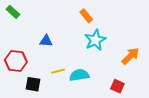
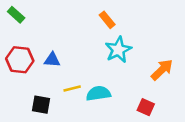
blue triangle: (46, 41) -> (52, 60), moved
red hexagon: (16, 61) -> (20, 60), moved

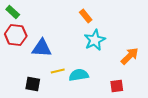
red hexagon: (20, 60) -> (16, 35), moved
blue triangle: (52, 60) -> (42, 48), size x1.5
red square: (146, 107) -> (117, 86), turned -32

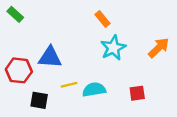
red hexagon: (16, 35) -> (19, 70), moved
orange arrow: (130, 56) -> (159, 48), moved
red square: (117, 86) -> (137, 93), moved

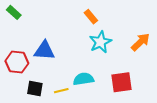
yellow line: (69, 85) -> (61, 91), moved
red square: (137, 93) -> (122, 82), size x1.5

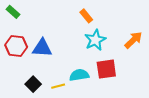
red hexagon: (17, 62) -> (16, 46), moved
red square: (122, 82) -> (106, 69), moved
black square: (35, 88) -> (33, 84), turned 35

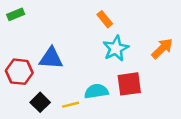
green rectangle: (13, 12) -> (16, 14), turned -64
red hexagon: (16, 46) -> (19, 72), moved

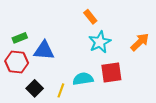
green rectangle: (16, 14) -> (20, 38), moved
yellow line: (71, 105) -> (61, 90), turned -56

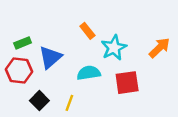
orange rectangle: (90, 17) -> (87, 31), moved
blue triangle: (44, 50) -> (50, 57), turned -45
cyan semicircle: (83, 79) -> (89, 73), moved

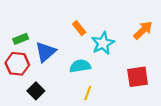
orange arrow: (159, 48) -> (143, 30), moved
red square: (127, 83) -> (138, 77), moved
yellow line: (69, 103) -> (88, 93), moved

